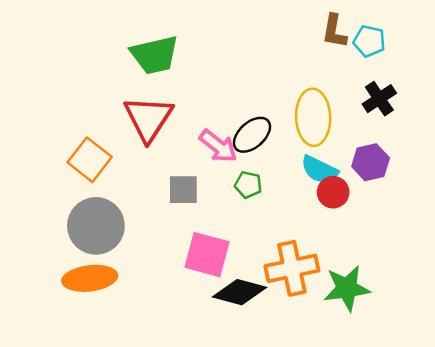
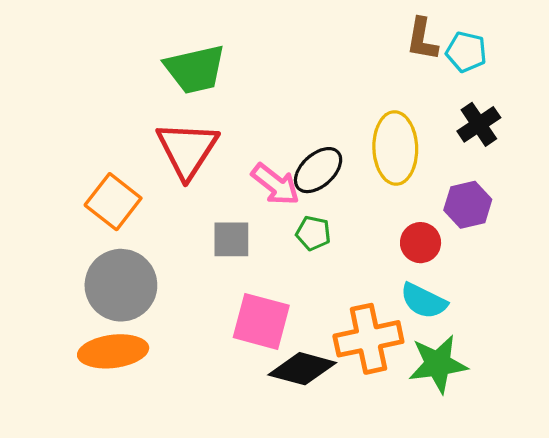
cyan semicircle: (319, 170) -> (424, 301), moved

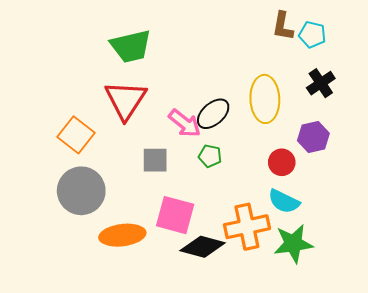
orange ellipse: (113, 351) -> (122, 235), moved

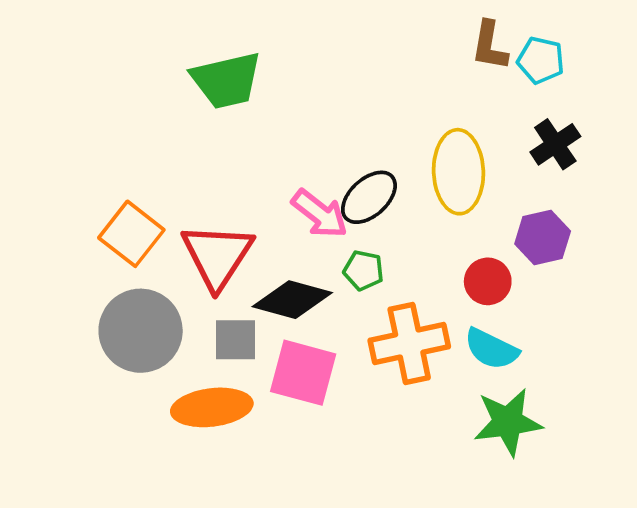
red triangle: (126, 100) -> (217, 256), moved
gray square: (155, 160) -> (236, 340), moved
orange cross: (247, 227) -> (409, 343), moved
black diamond: (203, 247) -> (292, 300), moved

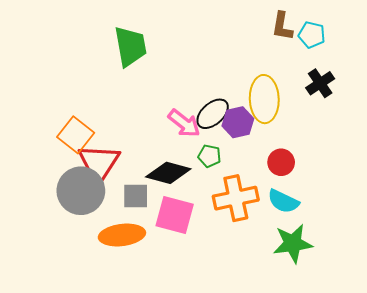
green trapezoid: (226, 80) -> (130, 46), turned -87
purple hexagon: (543, 237) -> (238, 122), moved
red triangle: (217, 256) -> (99, 163), moved

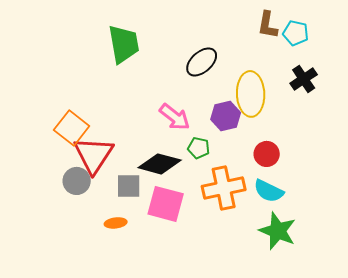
black ellipse: (213, 114) -> (202, 62), moved
gray circle: (81, 191) -> (77, 181), size x0.6
orange ellipse: (122, 235) -> (116, 223), size x0.5
green star: (293, 243) -> (278, 231), turned 30

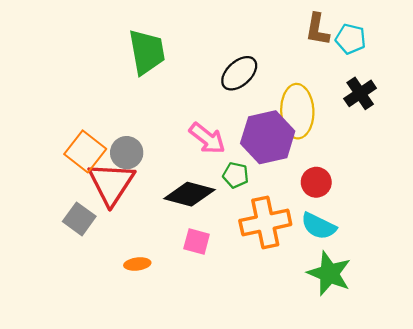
purple hexagon: (226, 116) -> (268, 137), size x1.5
gray circle: (77, 181) -> (127, 153), moved
gray square: (129, 186) -> (79, 219), moved, turned 36
pink square: (166, 204) -> (197, 241), size x0.6

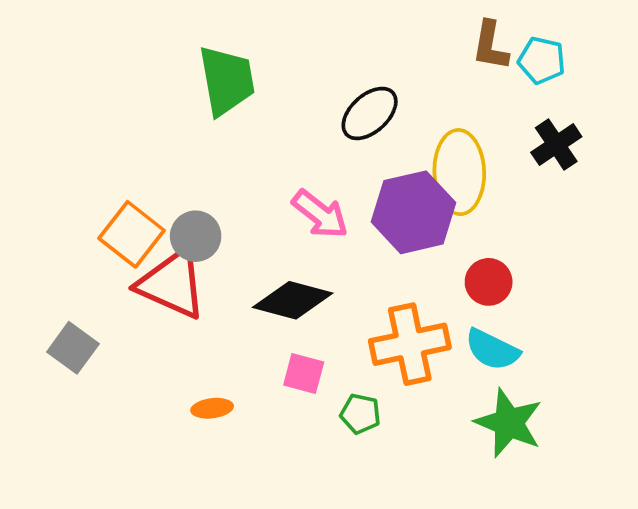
green pentagon: (236, 175) -> (360, 414), moved
red triangle: (111, 183) -> (172, 284), turned -39
gray square: (79, 219) -> (73, 348), moved

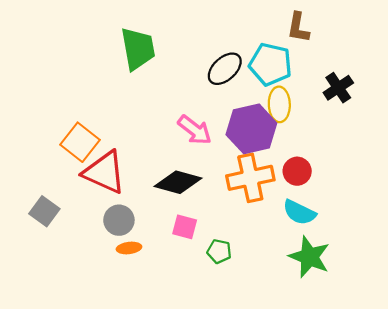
cyan pentagon: (542, 60) -> (270, 64), moved, size x1.5
yellow ellipse: (459, 172) -> (279, 104), size x0.7
gray circle: (196, 236) -> (119, 220), moved
orange cross: (410, 344) -> (250, 178), moved

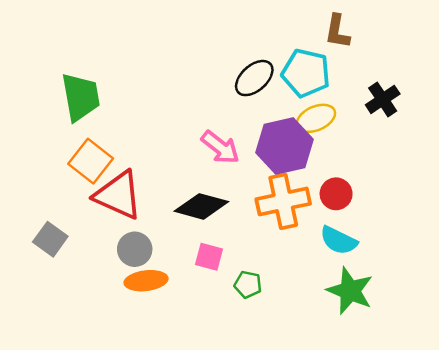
green trapezoid: (138, 49) -> (81, 97), moved
yellow ellipse: (279, 104) -> (316, 118), turned 68
orange ellipse: (129, 248) -> (146, 281), size x1.5

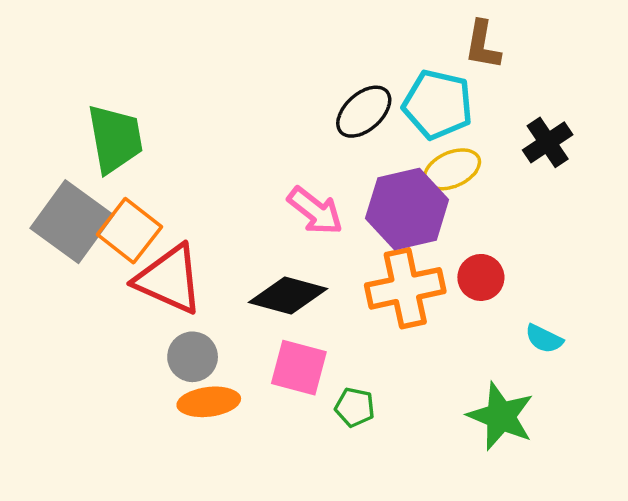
gray square: (50, 239) -> (72, 222), moved, size x1.6
cyan semicircle: (339, 240) -> (544, 339), moved, size x0.7
pink square: (209, 257) -> (299, 368), size x1.4

